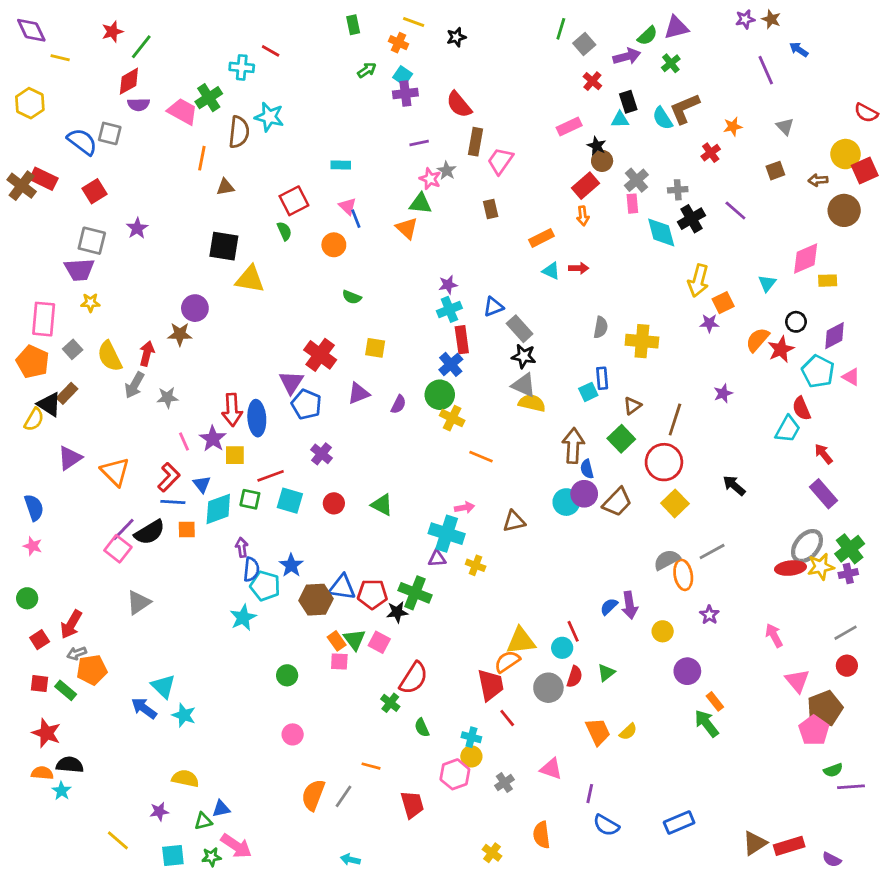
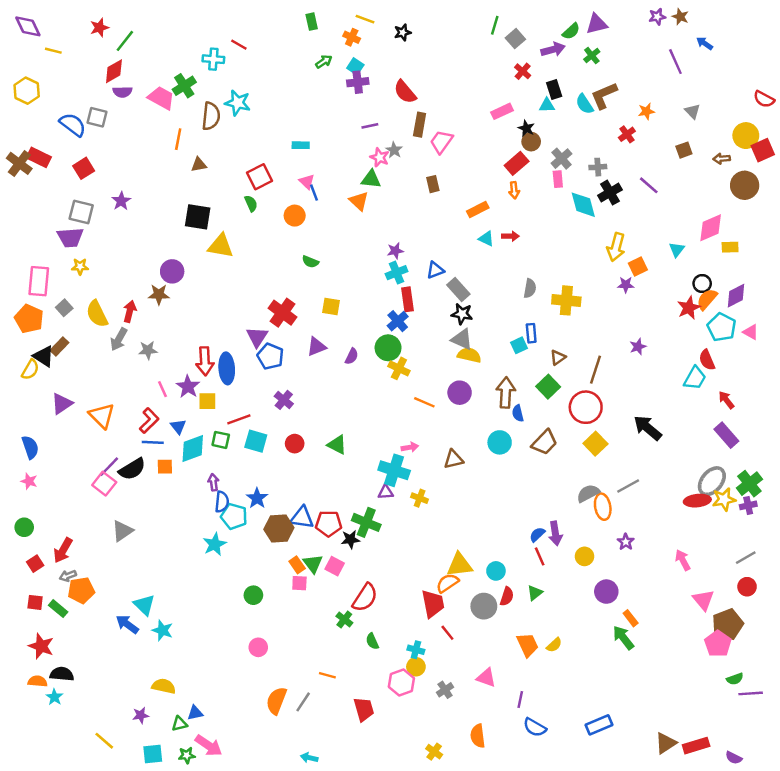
orange semicircle: (757, 340) -> (707, 299), moved
black arrow: (734, 486) -> (648, 428), size x1.4
purple circle: (584, 494) -> (460, 393), moved
red line: (573, 631) -> (540, 556), moved

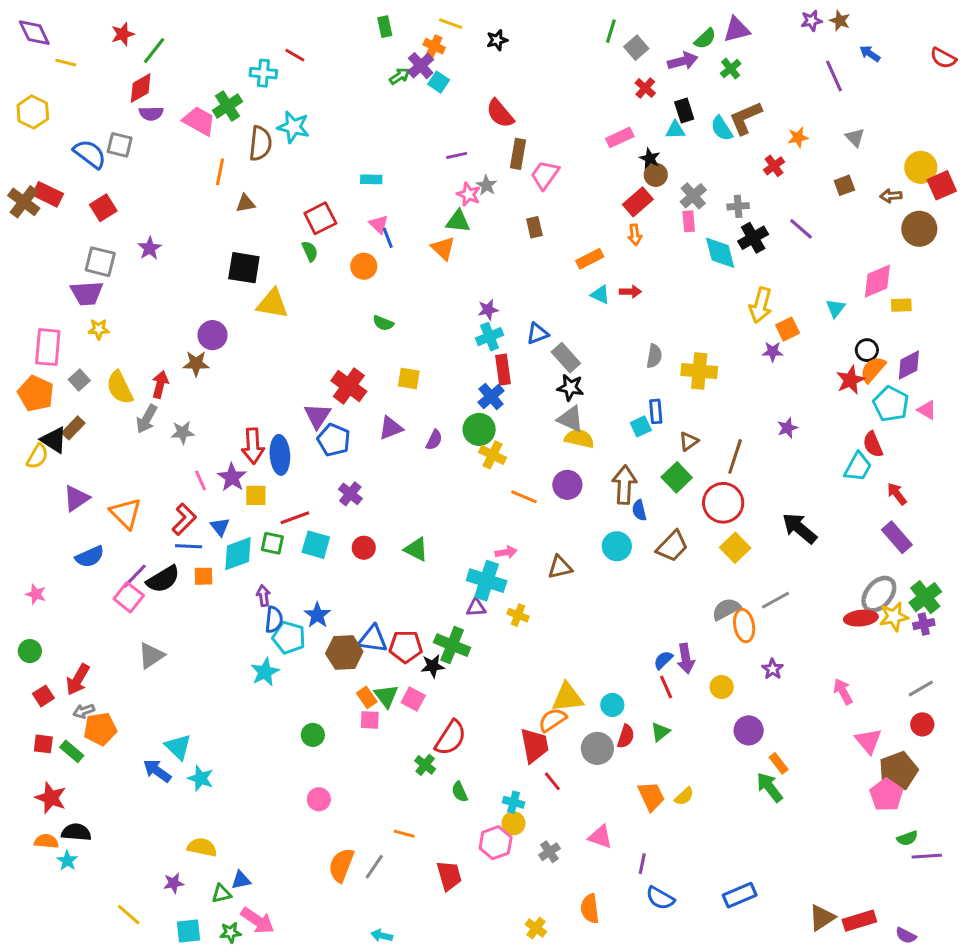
purple cross: (358, 82) -> (421, 66), moved, turned -35
red semicircle: (764, 99) -> (943, 58), moved
blue semicircle: (30, 447) -> (90, 557), moved, turned 85

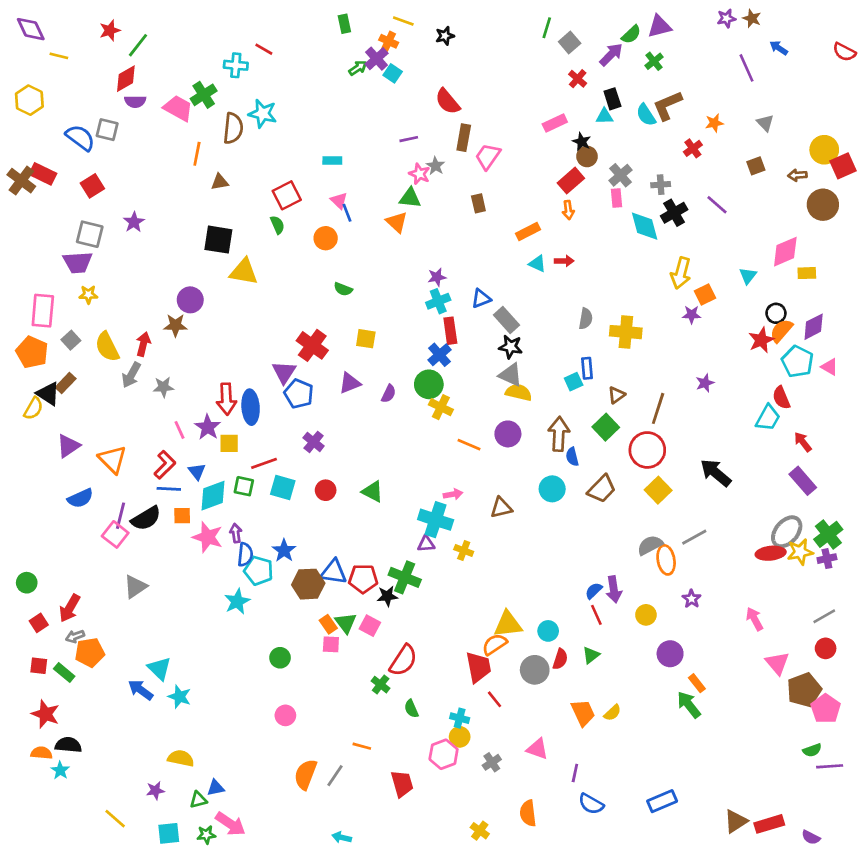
purple arrow: (683, 61) -> (611, 55), turned -30
purple line: (135, 576) -> (121, 516), turned -30
pink star: (36, 594) -> (208, 537), moved, size x1.6
pink pentagon: (886, 795) -> (826, 709), moved

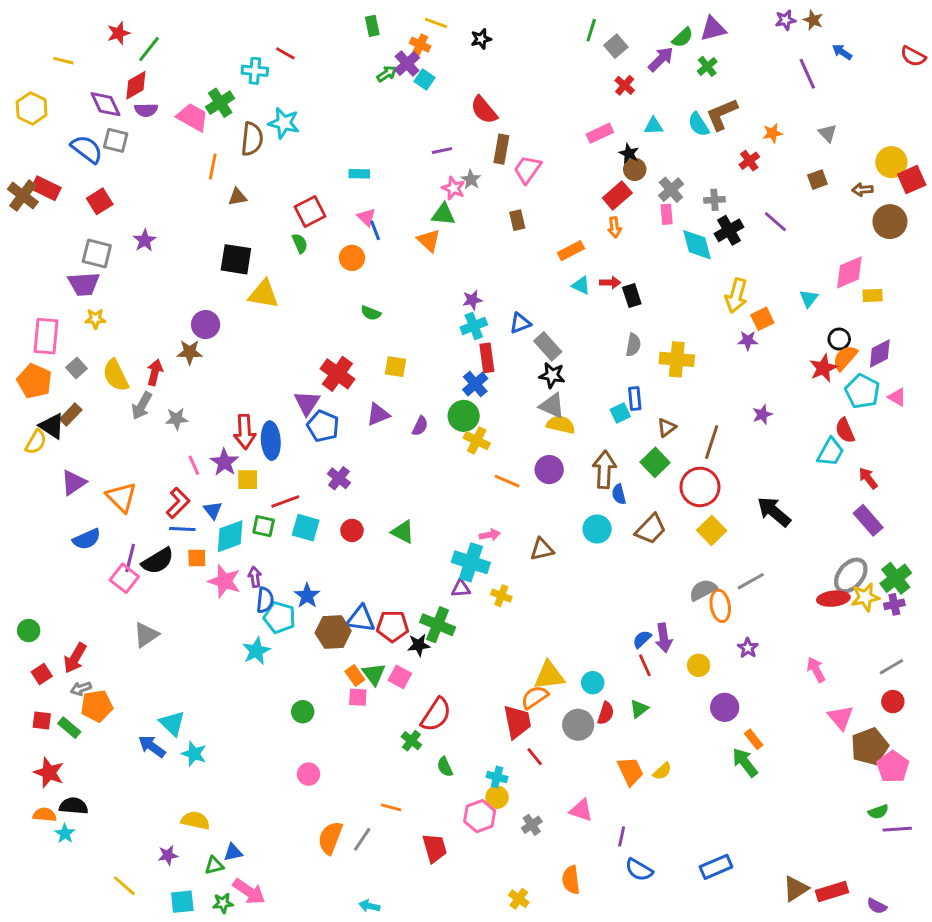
purple diamond: (31, 29) -> (105, 104), moved
black rectangle: (612, 99) -> (632, 296), moved

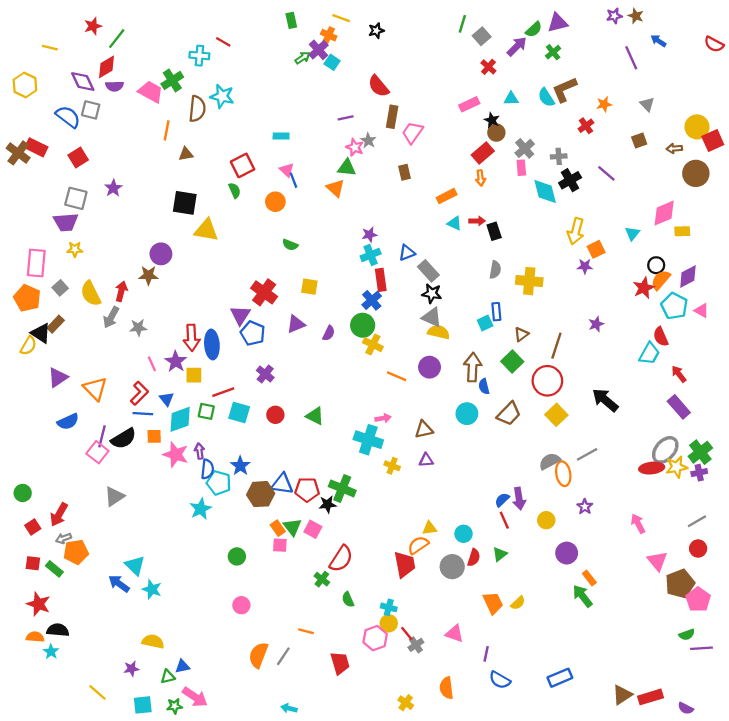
purple triangle: (461, 588) -> (426, 460), moved
yellow triangle: (549, 675) -> (430, 528), size x0.6
red line: (535, 757) -> (407, 634), moved

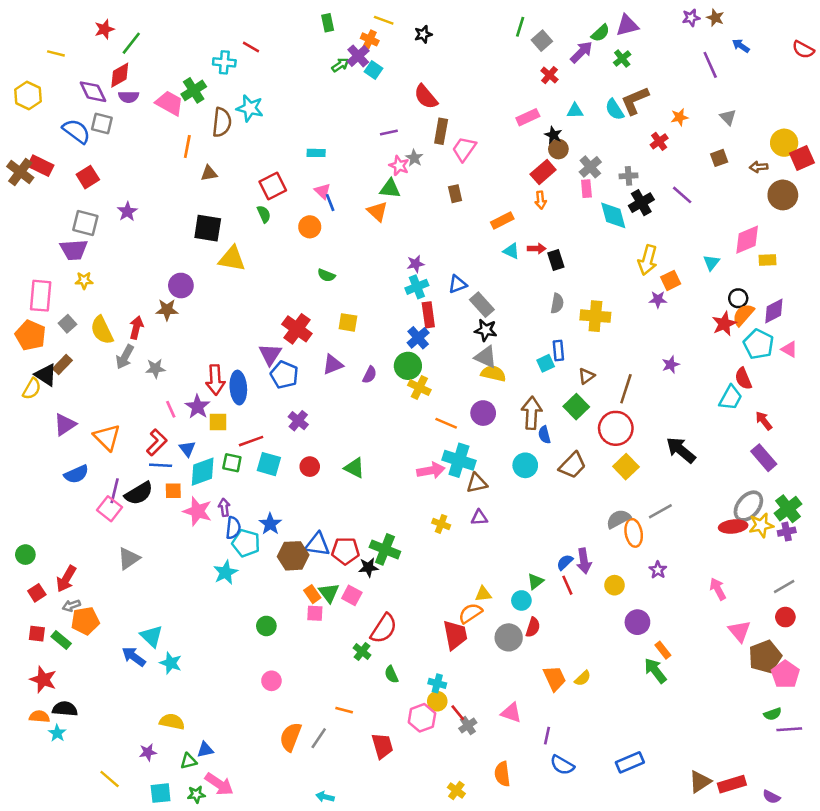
pink arrow: (383, 418) -> (431, 470), size x1.5
cyan cross: (368, 440) -> (459, 460), moved
green triangle: (500, 554) -> (535, 581), moved

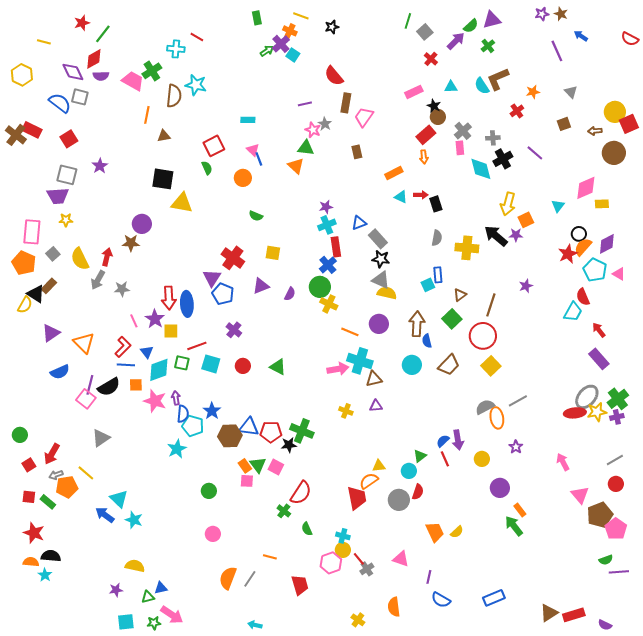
black arrow: (681, 450) -> (496, 236), moved
yellow line: (110, 779) -> (86, 473), moved

